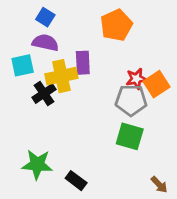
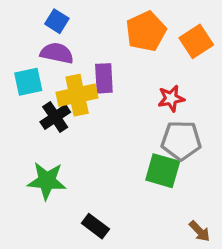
orange square: (156, 84) -> (196, 41), moved
gray pentagon: (131, 100) -> (181, 140), moved
green star: (37, 164) -> (47, 181), moved

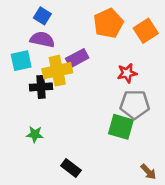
purple rectangle: (104, 78) -> (77, 58), turned 65
black cross: (55, 117) -> (41, 87), turned 30
green star: (47, 181) -> (35, 134), size x0.6

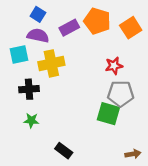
orange pentagon: (108, 23) -> (97, 21), turned -30
purple rectangle: (77, 58) -> (69, 28), moved
black cross: (41, 87) -> (29, 89), moved
brown arrow: (148, 172) -> (133, 154), turned -56

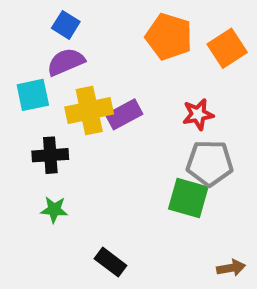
purple rectangle: (69, 28) -> (124, 114), moved
purple semicircle: (38, 36) -> (66, 62), turned -35

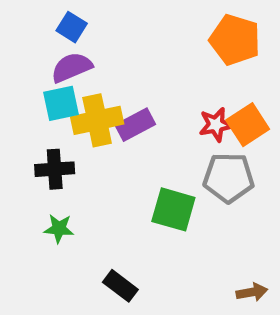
orange pentagon: (169, 37) -> (235, 40), moved
orange square: (227, 48) -> (248, 125), moved
cyan square: (33, 95) -> (61, 103), moved
green square: (188, 198) -> (173, 209), moved

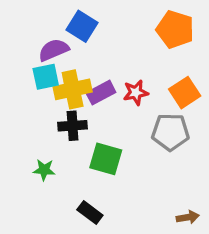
blue square: (72, 27) -> (82, 26), moved, size x1.4
red star: (216, 125) -> (136, 93), moved
black cross: (55, 169) -> (73, 126), moved
green square: (173, 209) -> (106, 159), moved

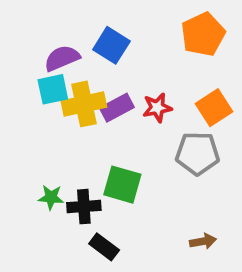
blue square: (82, 26) -> (111, 45), moved
orange pentagon: (175, 29) -> (203, 34), turned 30
black cross: (73, 126) -> (84, 207), moved
brown arrow: (188, 217) -> (203, 241), moved

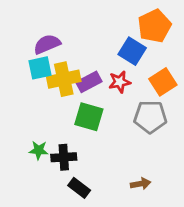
blue square: (111, 45) -> (132, 51), moved
green square: (122, 185) -> (89, 117), moved
brown arrow: (203, 241) -> (141, 184), moved

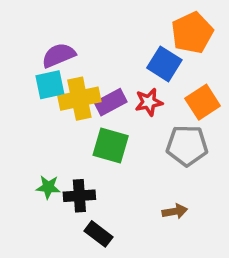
brown arrow: (141, 184) -> (175, 211), moved

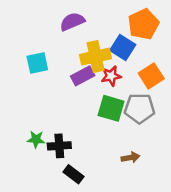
purple semicircle: (59, 55) -> (72, 22), moved
yellow cross: (79, 99) -> (96, 57), moved
green square: (111, 145) -> (111, 108), moved

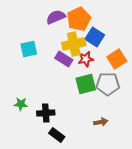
orange pentagon: (143, 24) -> (79, 19), moved
purple rectangle: (83, 76) -> (64, 59), turned 60
green square: (111, 108) -> (86, 84), turned -30
green star: (36, 139) -> (21, 104), moved

